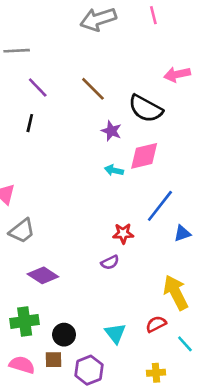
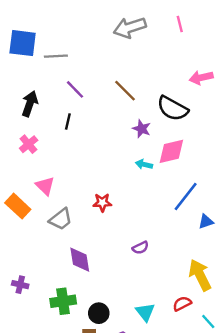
red star: (123, 233) -> (102, 202), moved
purple diamond: (43, 275) -> (80, 260), turned 48

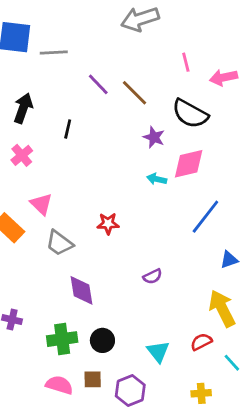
pink line: (180, 24) -> (186, 62), moved
purple line: (75, 89) -> (98, 84), moved
gray trapezoid: (61, 219) -> (59, 243), turned 75
blue triangle: (206, 222) -> (229, 260), moved
black circle: (99, 313) -> (102, 340), moved

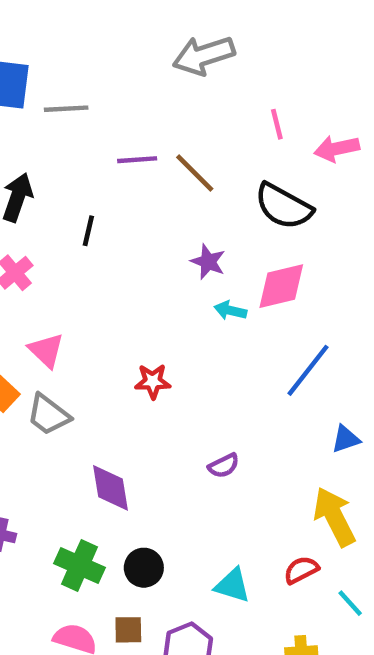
purple line: (98, 84) -> (137, 160), turned -50
purple star: (154, 137) -> (208, 262), moved
gray trapezoid: (59, 243) -> (48, 415), moved
green cross: (62, 339) -> (79, 565), turned 32
cyan triangle: (158, 352) -> (233, 585), turned -35

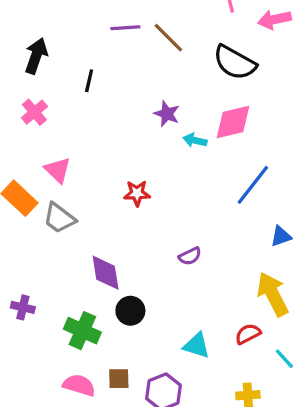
purple star: (208, 262) -> (167, 114), moved
black circle: (144, 568) -> (130, 311), moved

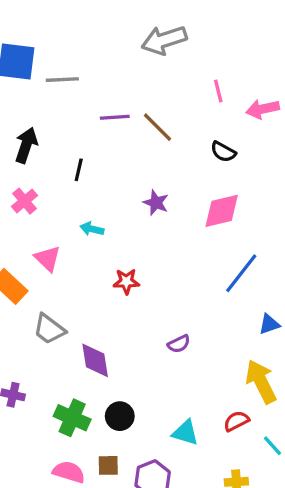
black semicircle: (235, 63) -> (223, 152), size x0.6
cyan arrow: (195, 140) -> (92, 229), moved
gray trapezoid: (59, 218) -> (49, 329), moved
black circle: (130, 311) -> (120, 416), moved

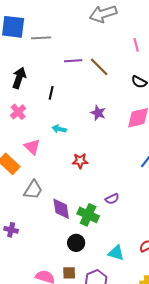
gray trapezoid: (49, 329) -> (33, 190), turned -95
green cross: (72, 418) -> (88, 215), moved

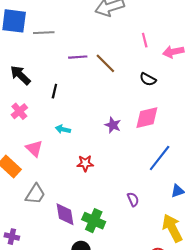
black arrow: (19, 78) -> (20, 75), turned -65
purple star: (98, 113) -> (113, 125), moved
purple semicircle: (112, 199) -> (133, 199), moved, turned -88

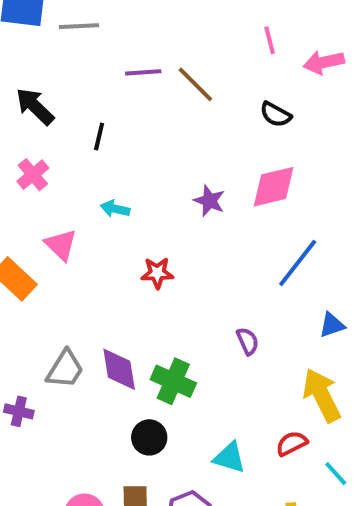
gray trapezoid: (35, 194) -> (65, 369), moved

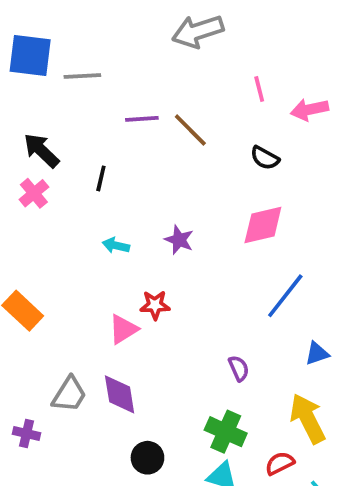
pink cross: (33, 175) -> (34, 193), moved
purple star: (209, 201) -> (179, 240), moved
pink triangle: (61, 245) -> (123, 329), moved, turned 44
green cross: (173, 381) -> (226, 432), moved

